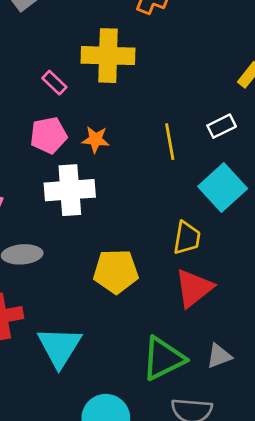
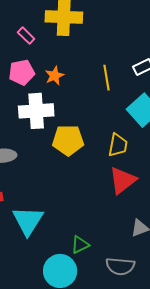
orange star: (96, 139) -> (55, 76), turned -30
yellow pentagon: (116, 271) -> (68, 140), moved
green triangle: (163, 359) -> (80, 245), moved, size x0.6

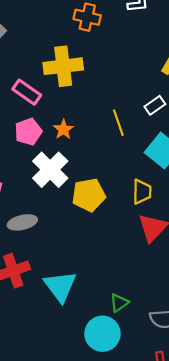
pink rectangle: (26, 36) -> (27, 92), size x1.5
white cross: (36, 111) -> (50, 170), turned -32

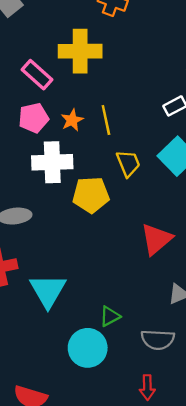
yellow line: (118, 123) -> (106, 120), moved
white cross: (50, 170) -> (52, 162), turned 36
yellow trapezoid: (142, 192) -> (128, 163), moved, turned -30

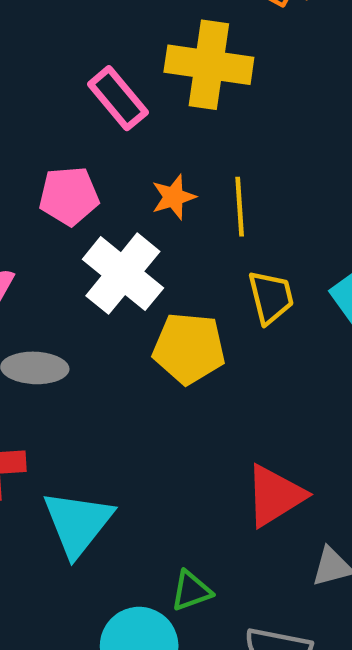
pink pentagon: (34, 118) -> (69, 196), moved
white cross: (52, 162) -> (123, 274), turned 33
red triangle: (156, 239) -> (275, 496), moved

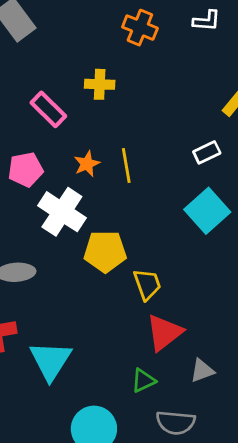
yellow cross: (209, 65) -> (100, 84), size x0.6
yellow trapezoid: (271, 297) -> (147, 284), moved
green triangle: (191, 591) -> (143, 381), moved

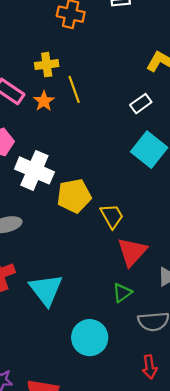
orange star: (87, 164) -> (44, 101), moved
yellow line: (126, 165) -> (74, 89), moved

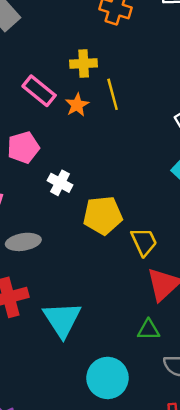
white cross: (34, 170) -> (60, 183), size x0.6
green triangle: (122, 293) -> (148, 330), turned 30

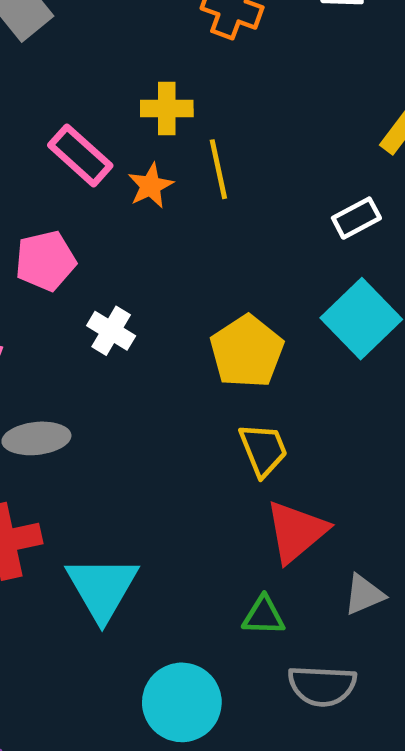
yellow pentagon: (103, 215) -> (247, 352), moved, turned -30

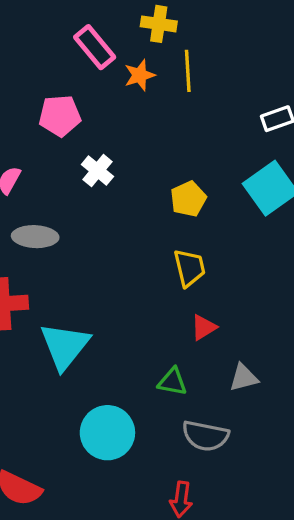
yellow pentagon: (247, 352) -> (188, 199), size x0.7
red triangle: (296, 532) -> (204, 327), size x0.6

